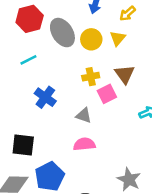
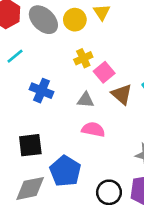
brown triangle: (125, 74) -> (122, 94), moved
pink semicircle: (84, 144) -> (93, 129), turned 30

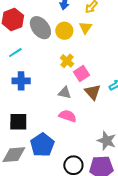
yellow cross: (83, 58) -> (67, 61), turned -32
blue cross: (41, 91) -> (21, 81), moved, turned -30

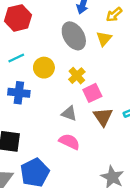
gray ellipse: (40, 28) -> (74, 36), moved
yellow circle: (64, 31) -> (44, 68), moved

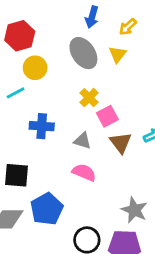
cyan line: (16, 58) -> (16, 93), moved
yellow circle: (44, 68) -> (35, 68), moved
blue cross: (19, 93) -> (42, 126), moved

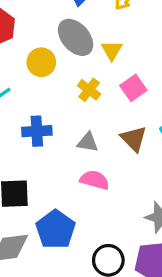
yellow triangle: (118, 54) -> (112, 50), moved
yellow circle: (35, 68) -> (41, 62), moved
pink square: (107, 116) -> (133, 88), moved

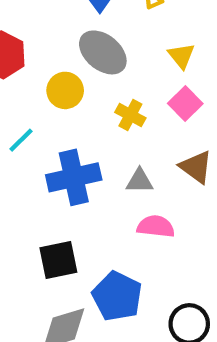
yellow triangle: (112, 50) -> (181, 56), moved
blue cross: (37, 131) -> (74, 177), size x1.4

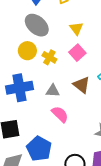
yellow circle: (65, 90) -> (27, 51), moved
pink semicircle: (156, 226) -> (60, 114), turned 36

